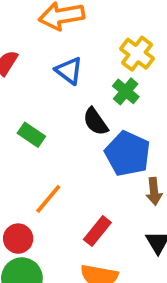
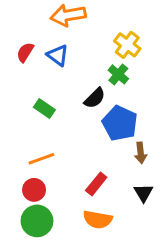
blue triangle: (69, 71) -> (58, 55), moved
black semicircle: (95, 122) -> (95, 98), turned -100
orange line: (48, 199) -> (41, 159), moved, turned 30

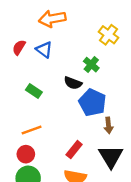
yellow cross: (127, 45) -> (109, 35), moved
black semicircle: (95, 98) -> (73, 83), turned 66
black triangle: (144, 193) -> (111, 156), size x1.6

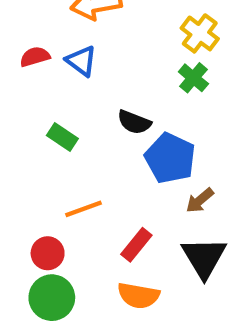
red semicircle: (19, 47) -> (35, 57), turned 42
green cross: (91, 65) -> (193, 78), moved
brown arrow: (109, 125) -> (200, 200), turned 56
orange line: (32, 130) -> (84, 209), moved

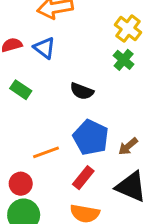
green rectangle: (62, 137) -> (21, 90), moved
blue pentagon: (170, 158) -> (91, 137), moved
black triangle: (204, 257) -> (131, 187), turned -36

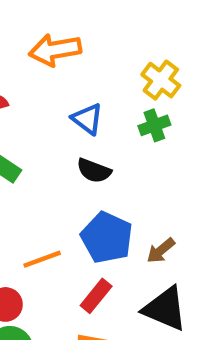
blue triangle: (45, 48) -> (87, 119), moved
green cross: (124, 60) -> (154, 125), turned 30

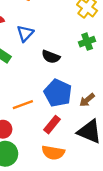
blue triangle: (87, 119) -> (25, 33), moved, turned 36
green cross: (154, 125) -> (87, 42), moved

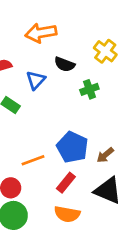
green cross: (87, 42) -> (89, 89), moved
black semicircle: (51, 57) -> (65, 64), moved

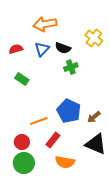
blue triangle: (36, 80) -> (42, 49), moved
green cross: (89, 89) -> (71, 67), moved
red rectangle: (66, 183) -> (53, 140), moved

